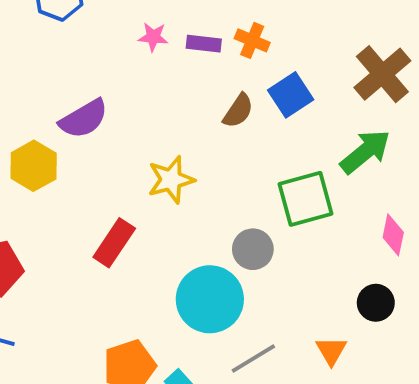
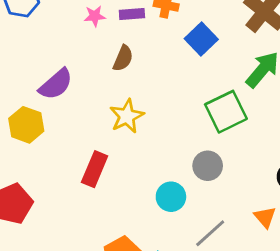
brown semicircle: (238, 111) -> (123, 58), moved
gray circle: (253, 249) -> (208, 166), moved
cyan circle: (210, 299) -> (171, 197), size x0.6

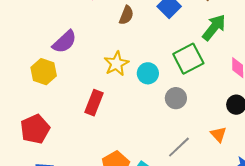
brown semicircle: (123, 58) -> (126, 15), moved
cyan circle: (171, 197) -> (148, 73), moved

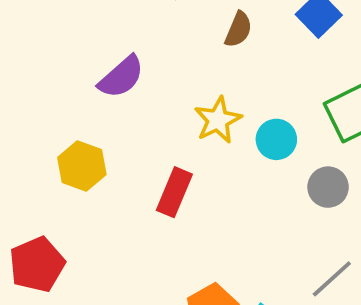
yellow hexagon: (44, 72) -> (82, 166), moved
red pentagon: (35, 129) -> (37, 264), moved

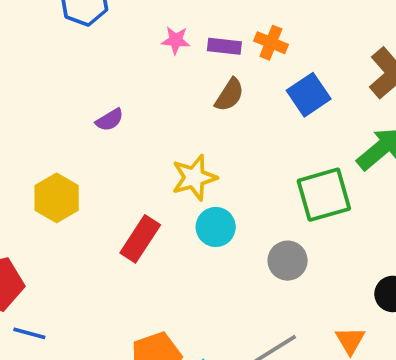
purple semicircle: (121, 77) -> (110, 120), size x0.6
cyan circle: (276, 139) -> (216, 227), moved

